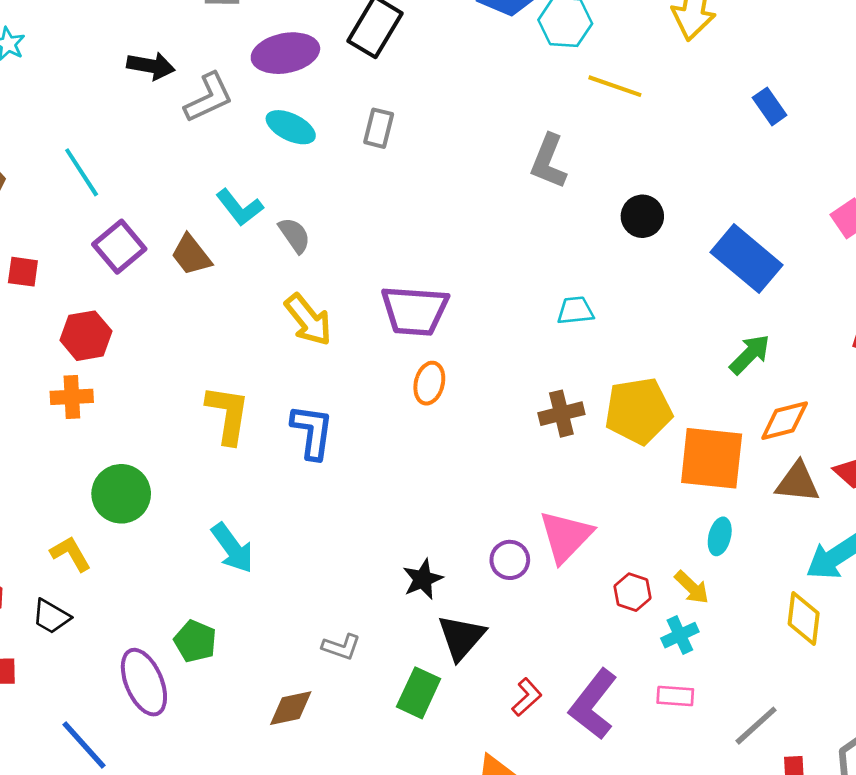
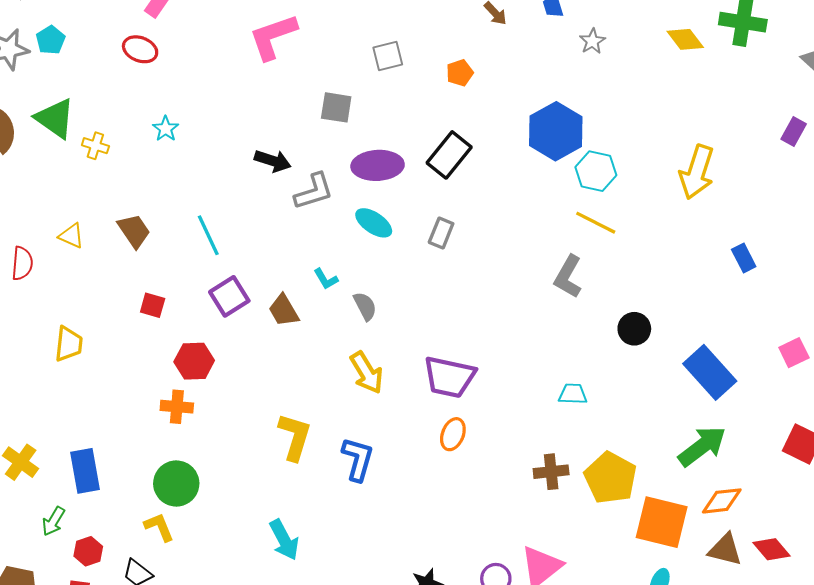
yellow line: (615, 86) -> (596, 223), moved
cyan L-shape: (239, 207) -> (326, 279), size x0.7
green arrow: (750, 354) -> (702, 446), size x1.4
yellow pentagon: (638, 411) -> (610, 478), turned 30
green circle: (121, 494) -> (176, 483), moved

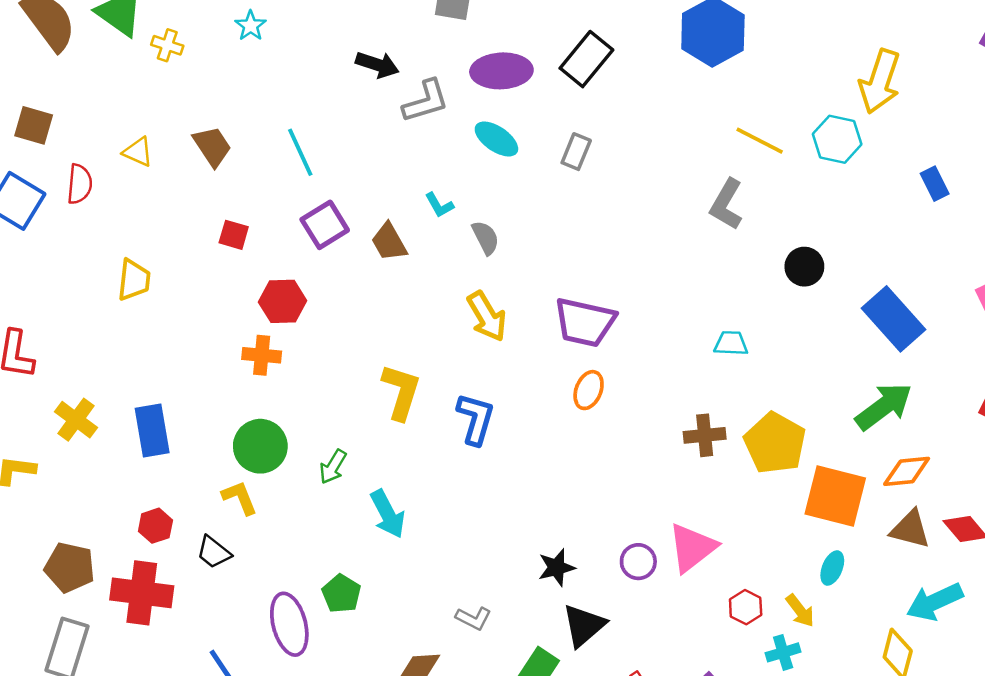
cyan hexagon: (596, 171) -> (837, 139), moved
green arrow: (53, 521) -> (333, 467), moved

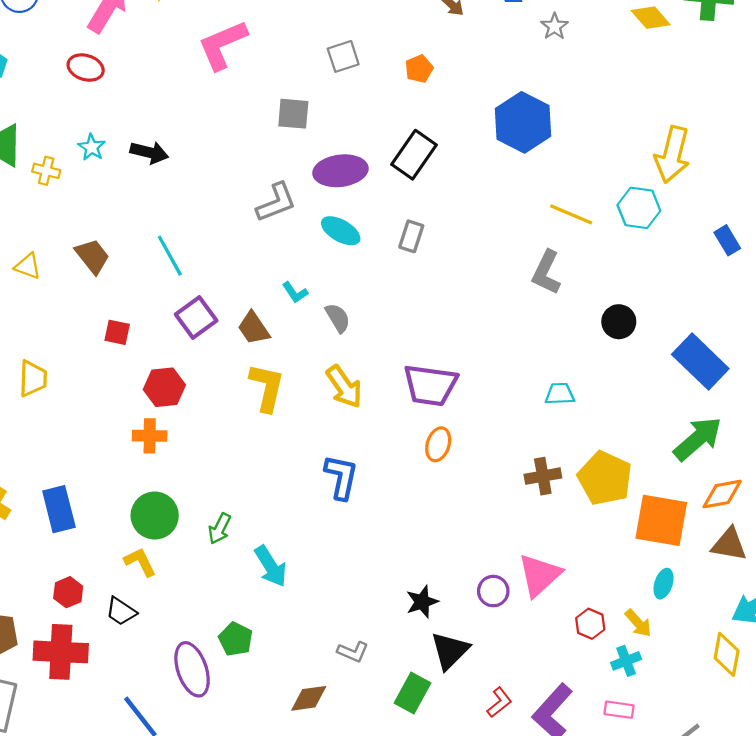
cyan star: (251, 26) -> (92, 147), moved
black arrow: (377, 65) -> (149, 152), moved
yellow L-shape: (401, 392) -> (267, 387), moved

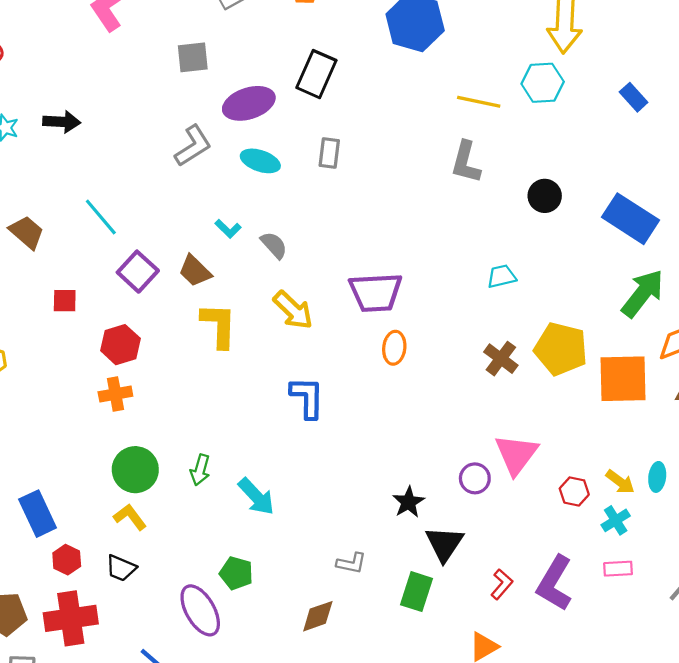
brown cross: (543, 476) -> (501, 359), turned -32
blue rectangle: (59, 509) -> (38, 514), moved
cyan ellipse: (664, 584) -> (657, 477), moved

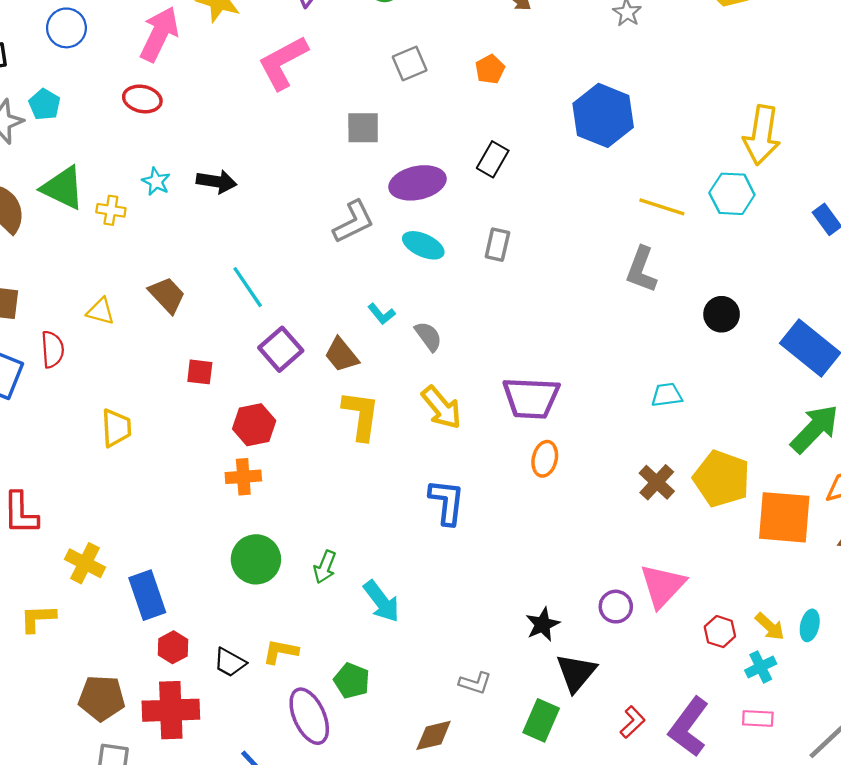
black rectangle: (316, 74) -> (493, 159), size x0.7
yellow L-shape: (130, 517) -> (281, 652), moved, turned -48

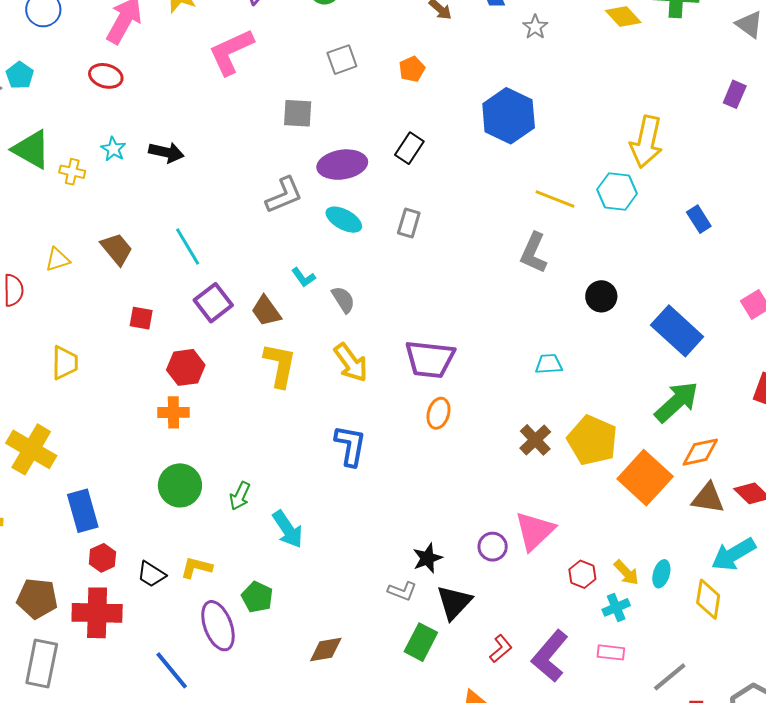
yellow triangle: (101, 311) -> (58, 260), turned -36
orange square: (784, 517) -> (645, 478), turned 34
yellow cross: (85, 563) -> (31, 449), moved, size x1.4
gray L-shape: (475, 683) -> (402, 591), moved

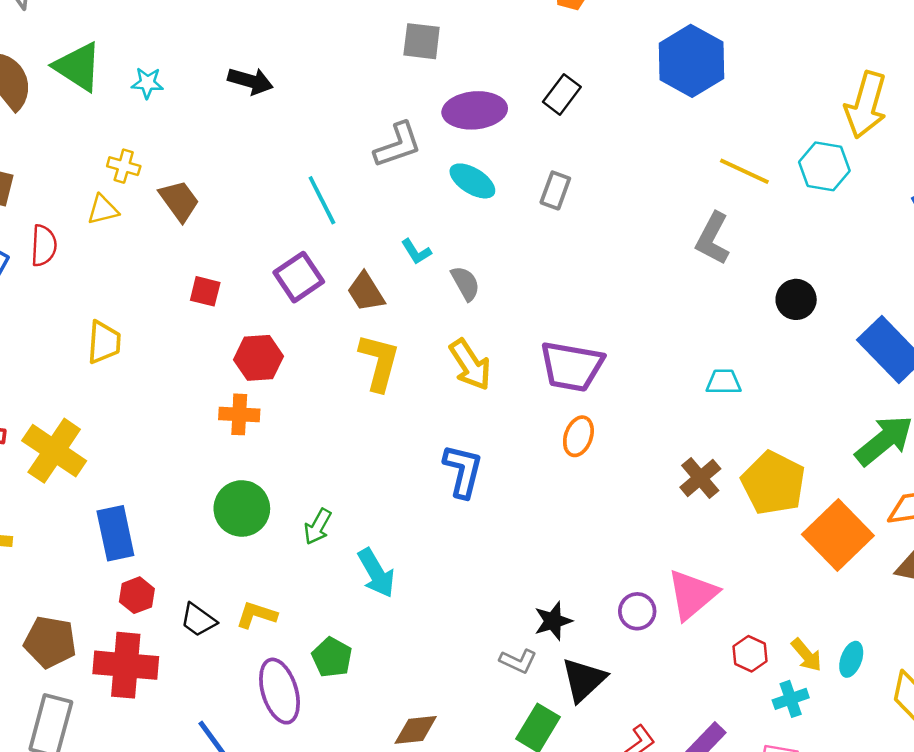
cyan star: (113, 149) -> (147, 83), moved, turned -30
yellow cross: (72, 172) -> (124, 166), moved
cyan line: (188, 246) -> (322, 200), moved

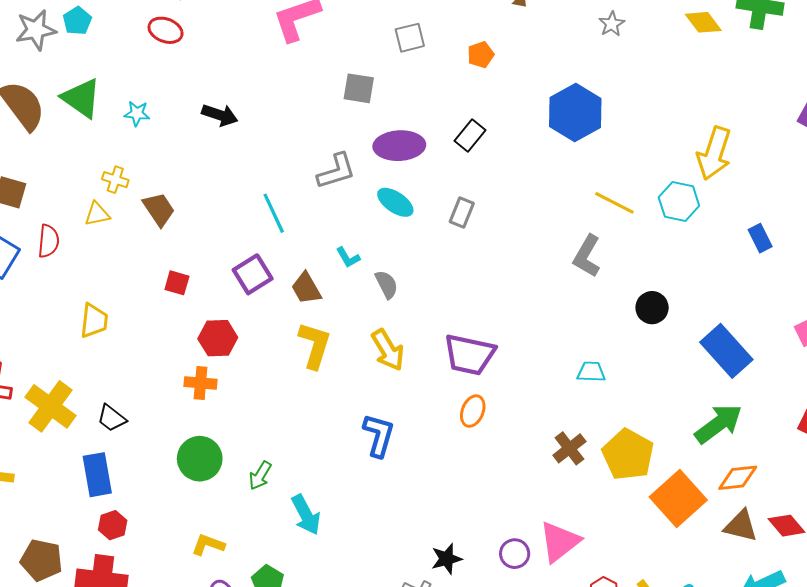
black trapezoid: (198, 620) -> (112, 418), moved

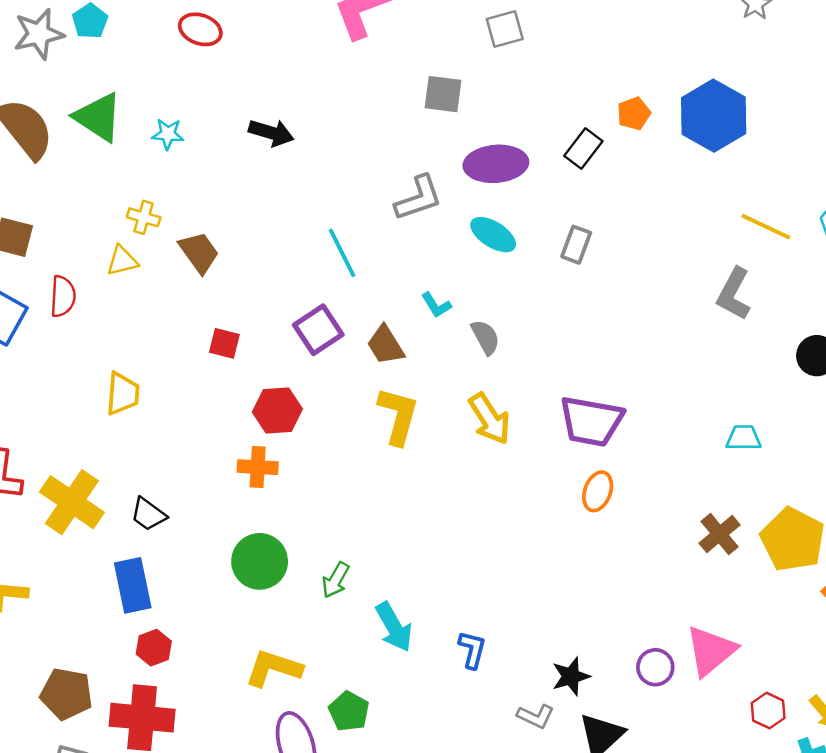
orange pentagon: (481, 55) -> (634, 114), moved
blue L-shape: (379, 435) -> (472, 650), moved, size x0.7
yellow L-shape: (208, 545) -> (273, 668), size x1.4

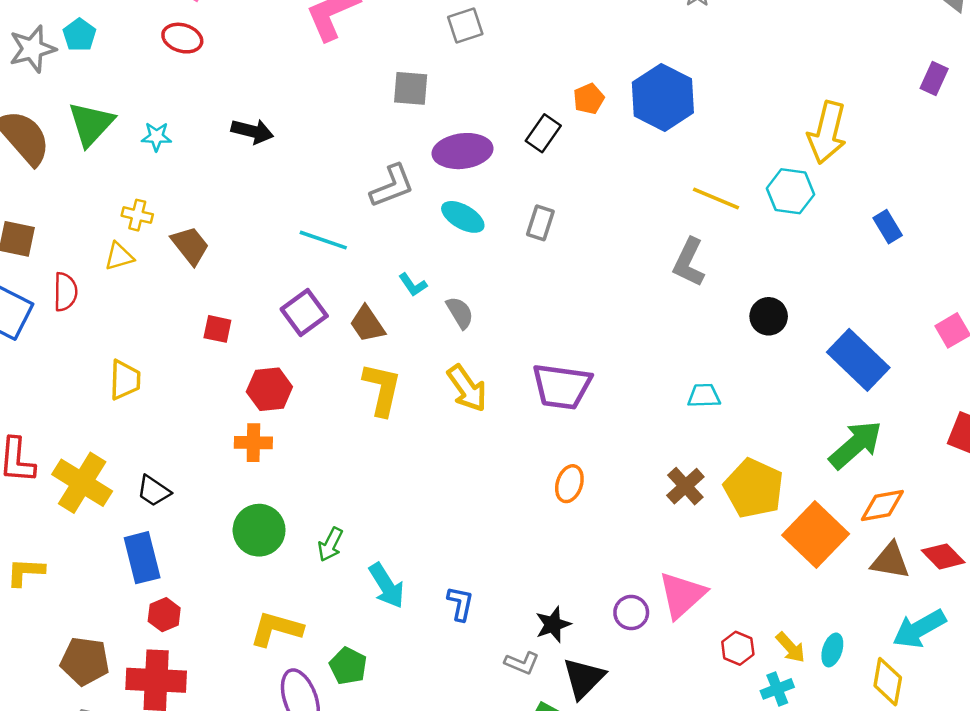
green triangle: (98, 117) -> (91, 124), turned 42
cyan line: (342, 253) -> (323, 240), turned -42
orange ellipse: (598, 491) -> (569, 484), moved

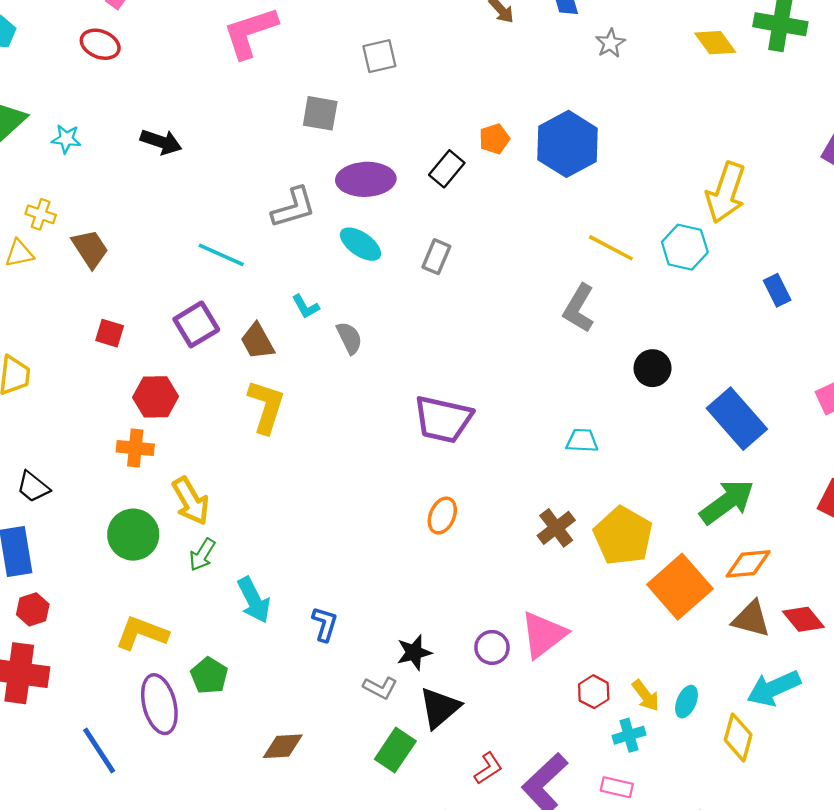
yellow arrow: (467, 388) -> (191, 501), moved

